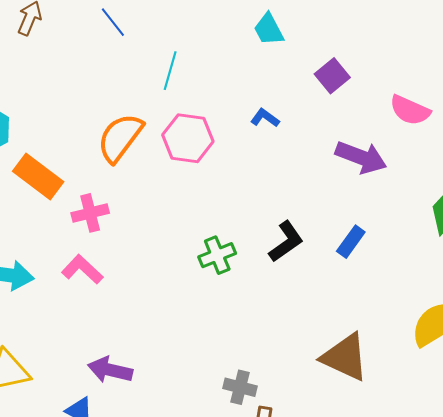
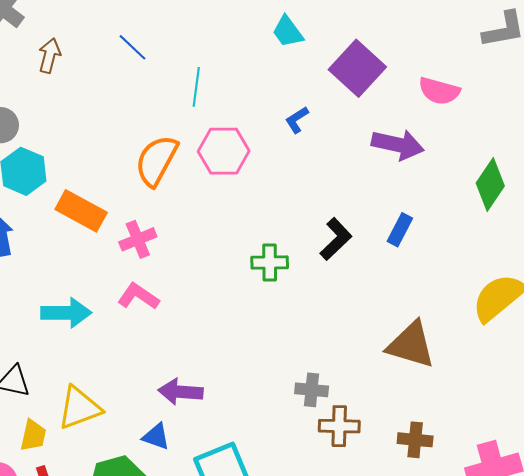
purple square: (332, 76) -> (357, 68), size x1.6
blue L-shape: (265, 118) -> (297, 120), turned -60
green cross: (217, 255) -> (270, 263), turned 30

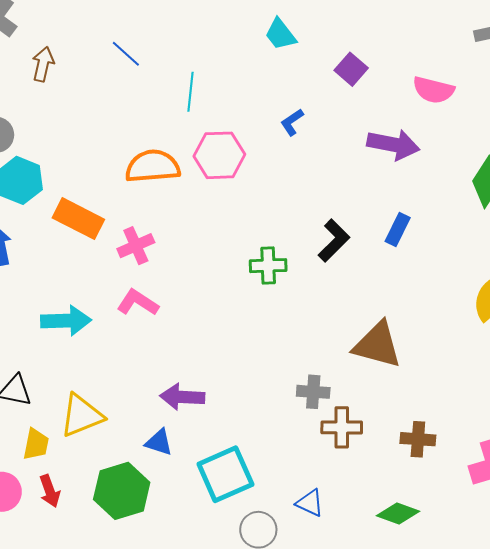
purple square: (357, 68) -> (351, 69), size x0.6
orange semicircle: (157, 161) -> (153, 166), turned 58
brown triangle: (411, 345) -> (377, 345), moved

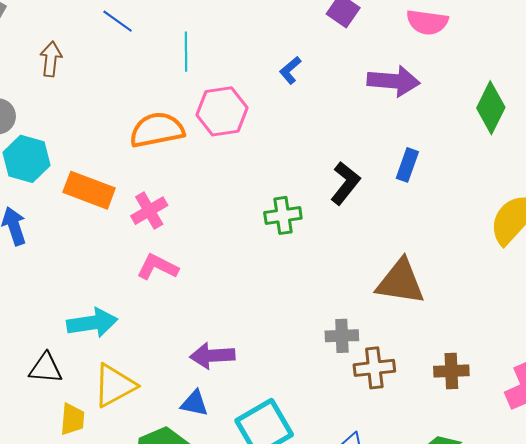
brown arrow: (43, 64) -> (51, 59), moved
cyan arrow: (66, 321) -> (92, 323), moved

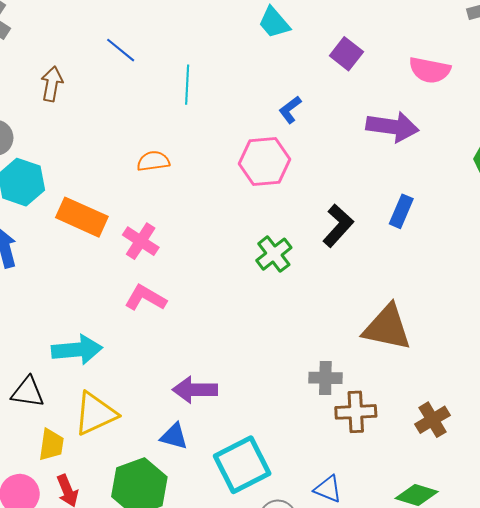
pink hexagon: (222, 111) -> (265, 162), moved
orange semicircle: (157, 130) -> (153, 161), size x0.6
pink cross: (149, 211) -> (141, 241), turned -30
green cross: (283, 215) -> (274, 254), turned -33
brown cross: (451, 371) -> (432, 420), turned -32

